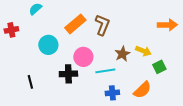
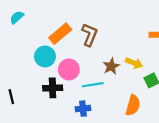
cyan circle: (48, 45) -> (45, 56), moved
orange semicircle: (142, 90) -> (133, 105), turned -30
blue cross: (112, 93) -> (83, 109), moved

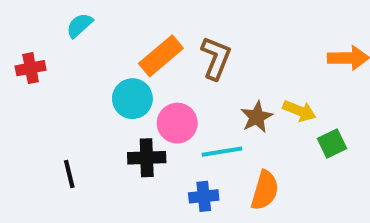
orange semicircle: (133, 105) -> (265, 190), moved

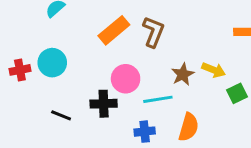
red cross: (31, 68) -> (20, 70), moved
cyan circle: (132, 99) -> (52, 63), moved
black line: (69, 174) -> (61, 115), moved, turned -54

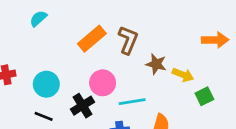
cyan circle: (52, 63) -> (46, 84), moved
brown star: (183, 74) -> (156, 64), moved, turned -30
black cross: (104, 104) -> (82, 106), turned -30

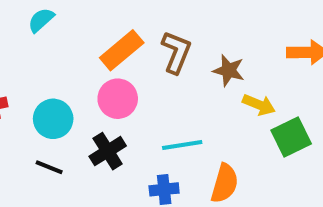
brown star: (156, 64) -> (229, 70), moved
pink circle: (103, 83) -> (118, 99), moved
green square: (204, 96) -> (291, 137), size x1.4

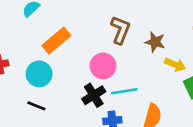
orange rectangle: (122, 50) -> (56, 41), moved
pink circle: (118, 99) -> (103, 66), moved
black cross: (108, 151) -> (94, 95), moved

